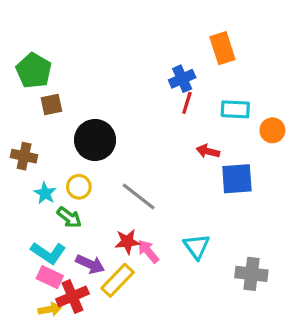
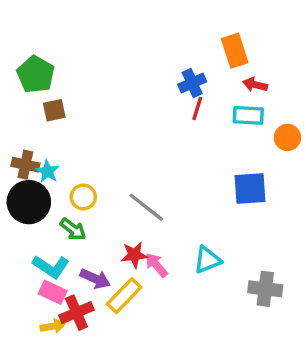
black circle: (95, 140) -> (29, 202), moved
red arrow: (208, 151) -> (255, 85), moved
cyan star: (45, 193) -> (48, 171), moved
cyan triangle: (197, 246) -> (207, 260), turned 44

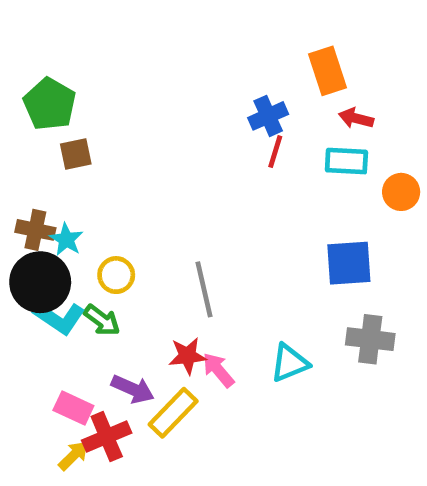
gray line: (146, 207) -> (204, 289), turned 39
cyan L-shape: (51, 267) -> (59, 318), moved
gray cross: (265, 289) -> (370, 339), moved
yellow arrow: (53, 326) -> (73, 456), turned -35

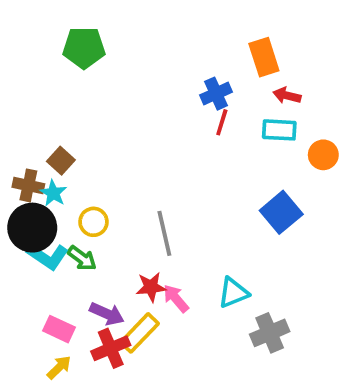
green pentagon: (50, 104) -> (84, 48), moved, turned -30
brown square: (76, 154) -> (61, 161), moved, turned -36
blue square: (349, 263) -> (281, 212), turned -36
gray cross: (370, 339) -> (270, 333), moved, turned -30
red cross: (107, 437) -> (111, 348), moved

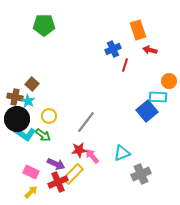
red line: (222, 122) -> (125, 65), moved
cyan rectangle: (279, 130) -> (158, 97), moved
gray line: (164, 233) -> (86, 122), turned 50

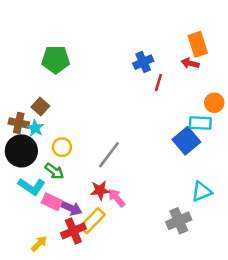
green pentagon: (44, 25) -> (56, 60), moved
orange rectangle: (138, 30) -> (198, 44), moved
cyan L-shape: (25, 134) -> (31, 186), moved
cyan triangle: (122, 153) -> (202, 192), moved
pink rectangle: (31, 172) -> (52, 202), moved

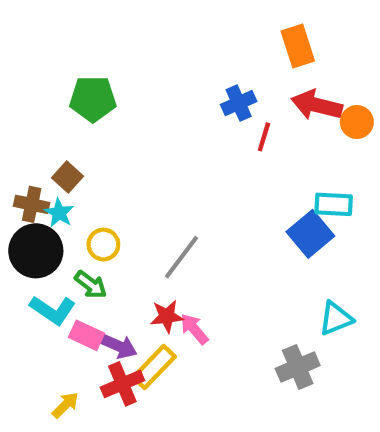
orange rectangle: (198, 44) -> (298, 46), moved
red arrow: (190, 63) -> (317, 105), size x1.6
orange circle: (214, 103) -> (357, 122), moved

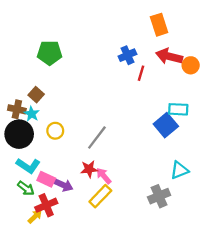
green arrow: (91, 285) -> (26, 188), moved
yellow rectangle: (154, 367) -> (100, 196), moved
red cross: (122, 384) -> (46, 205), moved

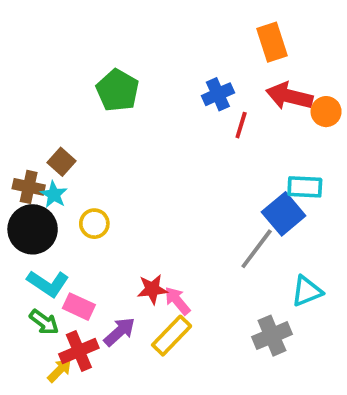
green pentagon: (50, 53) -> (118, 90), moved, turned 30
gray line: (97, 138) -> (257, 249), moved
purple arrow: (63, 185) -> (119, 332), moved, turned -66

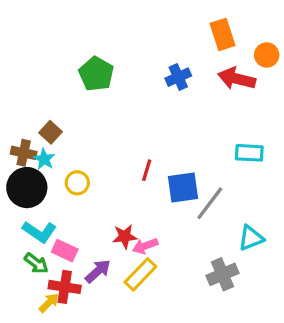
orange circle: (326, 112) -> (267, 55), moved
red line: (241, 125) -> (147, 170), moved
blue square: (284, 214) -> (183, 188), moved, turned 32
pink arrow: (177, 301) -> (145, 246), turned -70
red cross: (79, 351) -> (65, 287), turned 32

